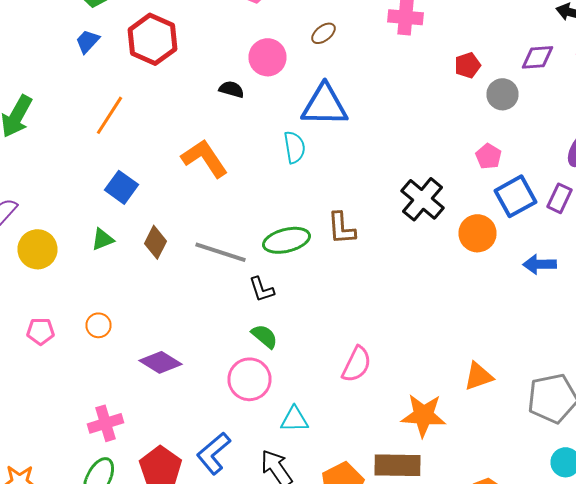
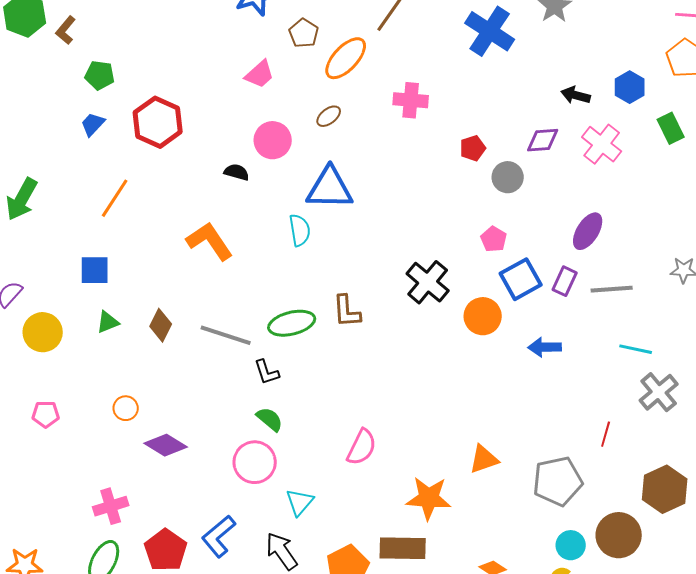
blue square: (122, 187) -> (95, 270), moved, turned -36
orange circle: (98, 325) -> (126, 408), moved
cyan triangle: (294, 419) -> (300, 502), turned -48

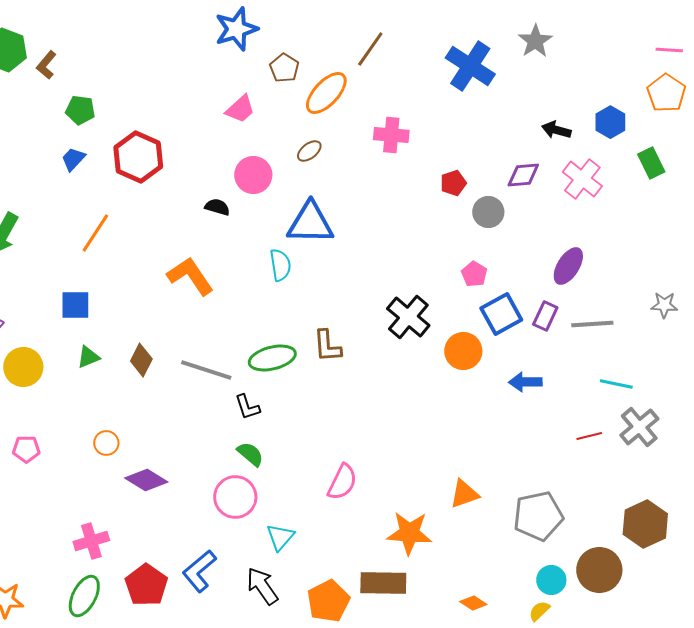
red line: (606, 434) -> (589, 436), moved, turned 60

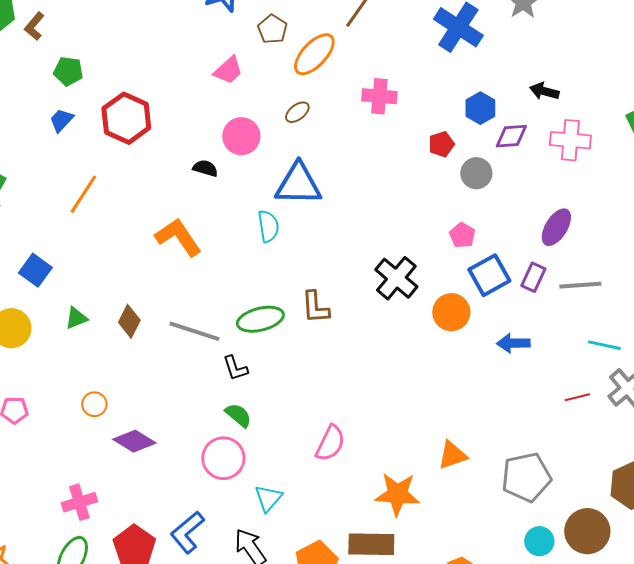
blue hexagon: (610, 122) -> (480, 108), moved
pink cross: (582, 179) -> (570, 140), turned -33
blue square: (75, 305) -> (35, 270), moved, turned 36

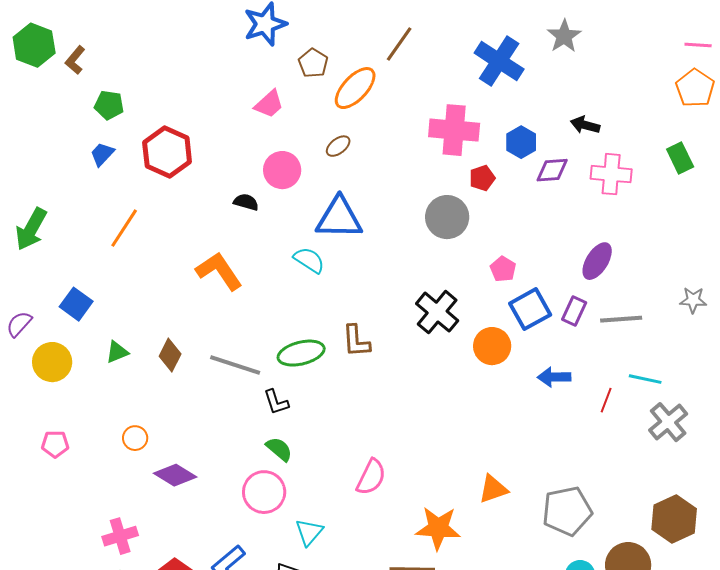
pink cross: (379, 96) -> (454, 130), moved, size x1.4
gray circle: (476, 173) -> (447, 217), moved, size x1.4
cyan semicircle: (268, 226) -> (309, 260), turned -48
red line: (577, 397) -> (606, 400), moved, turned -55

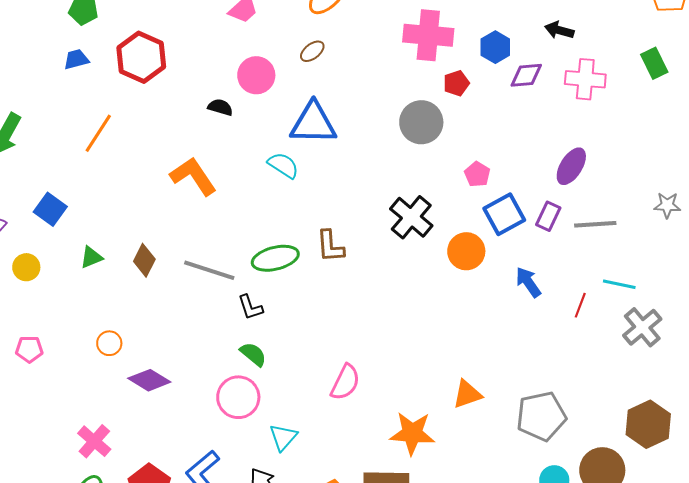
blue trapezoid: (102, 154) -> (76, 59), turned 32
yellow circle: (52, 362) -> (26, 267), size x0.7
blue arrow: (554, 377) -> (528, 282), turned 56
pink cross: (120, 536) -> (94, 441), turned -32

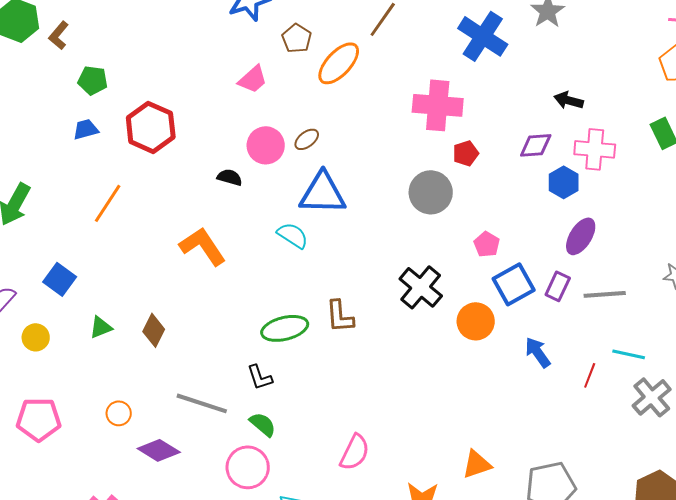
blue hexagon: (495, 47) -> (564, 182), moved
brown ellipse: (312, 51) -> (307, 139), moved
gray line: (209, 270) -> (202, 403), moved
pink pentagon: (29, 349) -> (39, 419), size x1.6

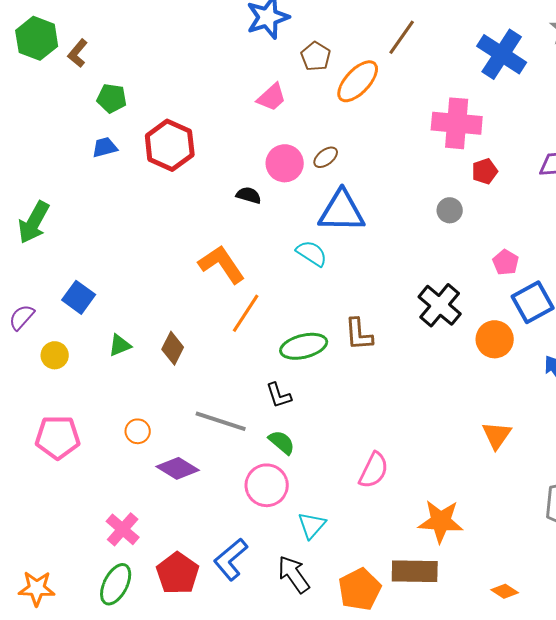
gray circle: (431, 192) -> (450, 210), size x0.6
orange line: (108, 203) -> (246, 313), moved
orange triangle: (477, 464) -> (497, 435), moved, turned -36

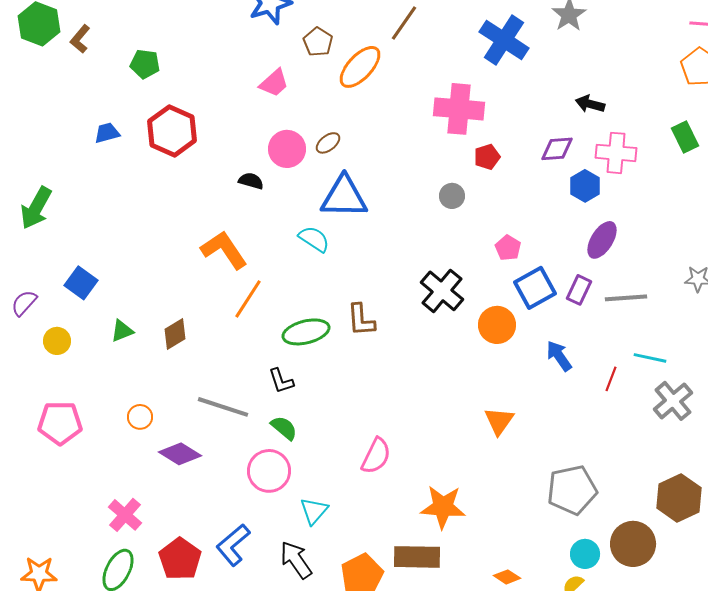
green pentagon: (112, 98) -> (145, 64), moved
brown diamond: (173, 348) -> (175, 334), turned 32

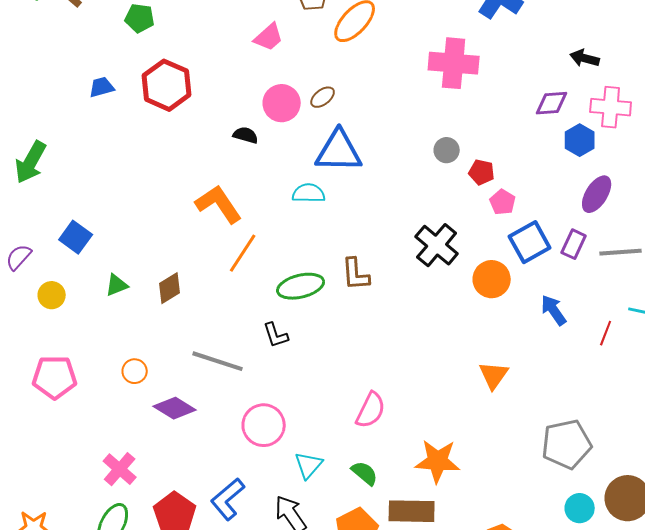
red pentagon: (487, 157) -> (482, 172), moved, turned 30
cyan semicircle: (314, 239) -> (309, 193), turned -32
green semicircle: (284, 428) -> (365, 473), moved

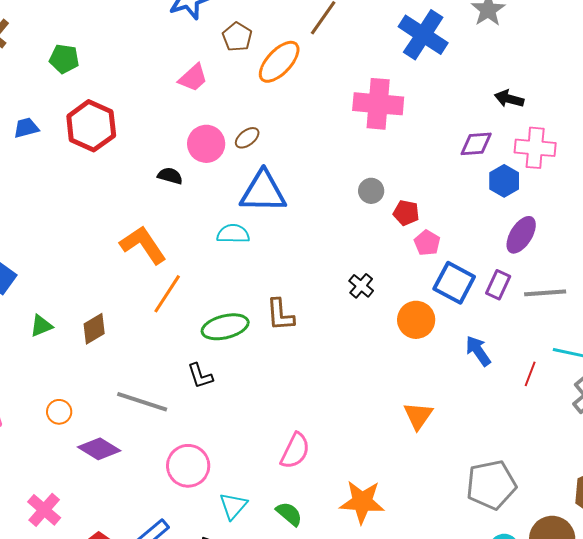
blue square: (530, 242) -> (454, 283), turned -33
black cross: (437, 245) -> (361, 286), size x0.6

